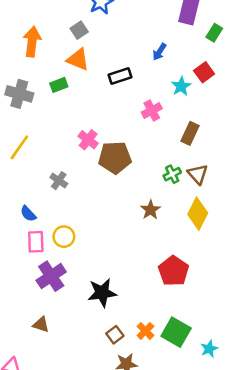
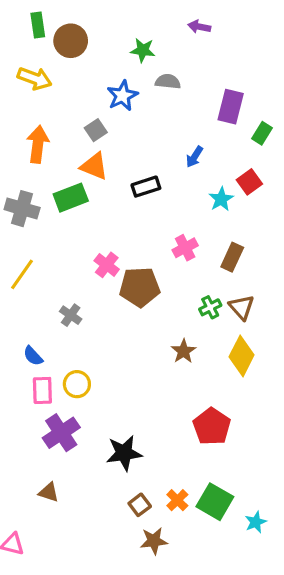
green rectangle: (59, 85) -> (71, 198), size x1.5
pink cross: (152, 110) -> (185, 248), moved

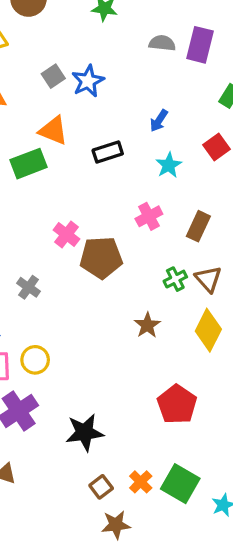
gray semicircle: (168, 82) -> (162, 43), moved
blue star: (122, 96) -> (88, 81), moved
purple rectangle: (231, 107) -> (200, 45), moved
gray square: (96, 130) -> (53, 76), moved
cyan star: (221, 199) -> (169, 165), moved

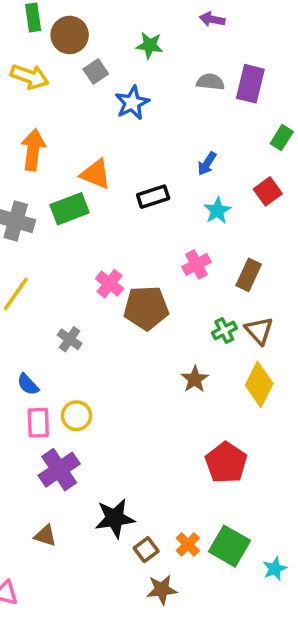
gray square: (53, 76) -> (96, 71), moved
blue star: (88, 81) -> (132, 103), moved
black star: (85, 432) -> (115, 518), moved

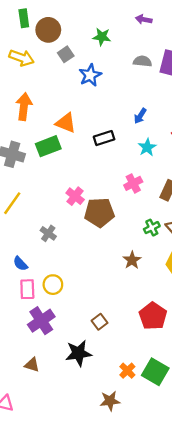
brown square: (146, 550) -> (99, 322), moved

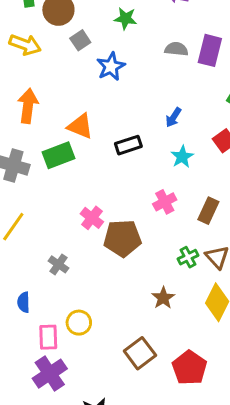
blue semicircle: (20, 264) -> (24, 302), turned 42
yellow circle: (53, 285) -> (79, 323), moved
pink rectangle: (27, 289) -> (48, 337), moved
brown square: (99, 322) -> (140, 353), moved, size x1.5

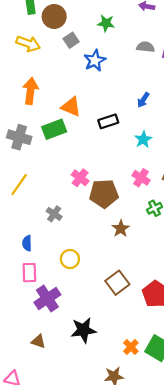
cyan star: (182, 157) -> (143, 139), moved
pink cross: (165, 202) -> (141, 178), moved, turned -30
brown star: (163, 298) -> (121, 229), moved
pink rectangle: (48, 337) -> (29, 273), moved

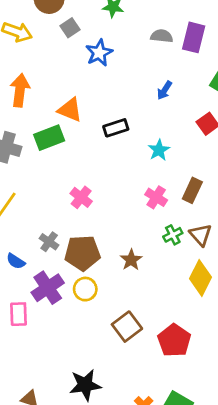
blue arrow: (143, 100) -> (164, 90), moved
brown pentagon: (104, 194) -> (82, 253), moved
blue semicircle: (27, 243) -> (16, 261), moved, turned -56
yellow circle: (70, 259) -> (85, 289), moved
purple cross: (47, 298) -> (48, 288), moved

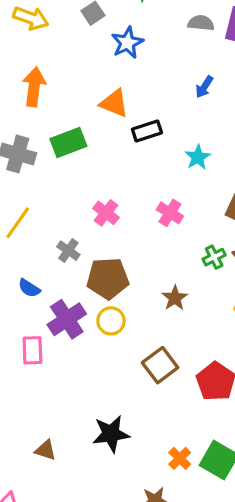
orange triangle: (70, 110) -> (114, 103), moved
pink cross: (156, 197) -> (170, 213), moved
gray cross: (49, 242) -> (68, 251), moved
brown star: (131, 260) -> (175, 298), moved

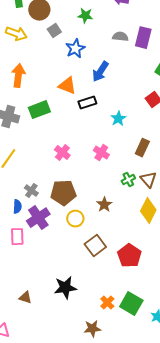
blue arrow: (204, 87) -> (100, 72), moved, size x1.5
gray cross: (68, 251) -> (31, 191), moved
blue semicircle: (29, 288) -> (17, 207), moved, turned -120
yellow circle: (111, 321) -> (75, 219), moved

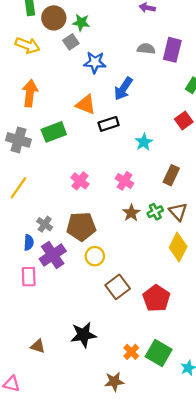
green star: (85, 16) -> (81, 23), moved
blue star: (75, 49) -> (95, 62), turned 30
brown star: (104, 205) -> (131, 213), moved

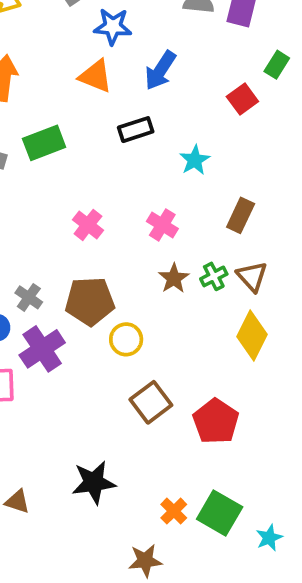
orange triangle: (86, 105) -> (96, 76), moved
red square: (184, 121) -> (242, 99), moved
yellow circle: (95, 256) -> (126, 339), moved

